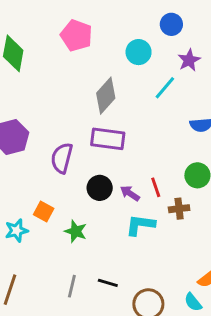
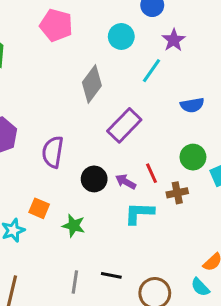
purple rectangle: (108, 139) -> (124, 125), moved, turned -48

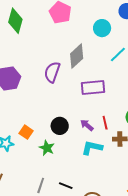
purple rectangle: (124, 125) -> (93, 88), turned 30
purple semicircle: (53, 152) -> (52, 72), moved
black circle: (94, 179) -> (60, 126), moved

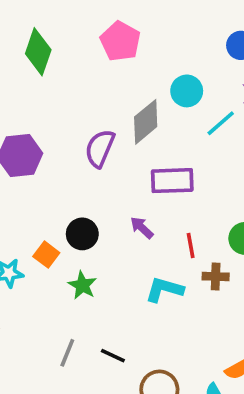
cyan circle: (102, 28) -> (187, 91), moved
purple arrow: (87, 125) -> (142, 228), moved
black circle: (60, 126) -> (82, 234), moved

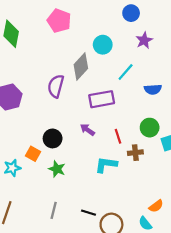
cyan line: (221, 123) -> (126, 72), moved
black line: (113, 356) -> (89, 213), moved

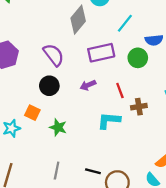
purple semicircle: (56, 86) -> (54, 55), moved, turned 130
green circle: (150, 128) -> (138, 58), moved
purple arrow: (87, 130) -> (88, 85), turned -56
black circle: (53, 138) -> (49, 86), moved

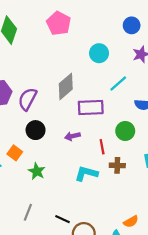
gray diamond: (78, 20) -> (66, 86), moved
purple semicircle: (54, 55) -> (27, 99), moved, turned -125
green circle: (138, 58) -> (125, 131), moved

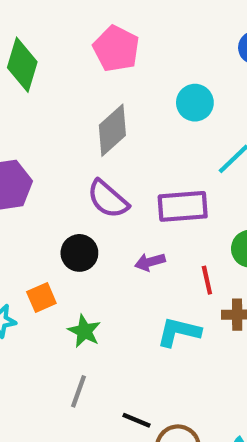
gray diamond: (66, 86) -> (112, 130), moved
purple semicircle: (27, 99) -> (108, 199), moved, turned -75
orange square: (15, 153) -> (41, 298), turned 32
gray line: (28, 212) -> (78, 391), moved

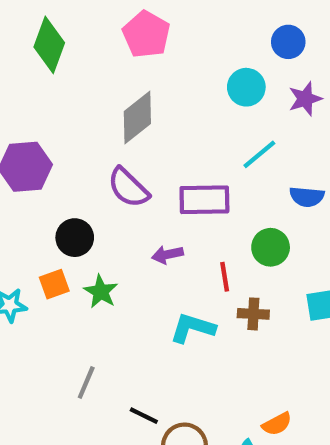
cyan circle: (195, 103) -> (246, 87), moved
black circle: (79, 253) -> (75, 238), moved
green star: (84, 331) -> (101, 292), moved

